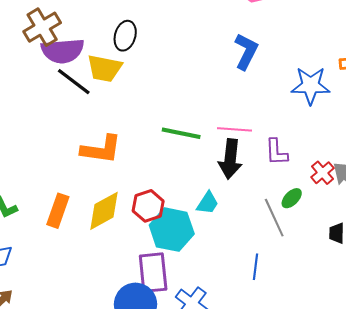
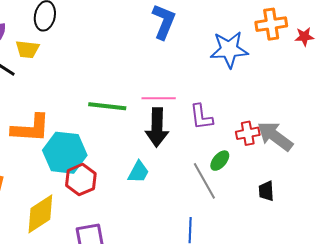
yellow trapezoid: (105, 68) -> (27, 49), size x0.7
red cross: (323, 173) -> (248, 133), turned 35
yellow diamond: (104, 211) -> (40, 214), moved
cyan hexagon: (172, 230) -> (65, 153), moved

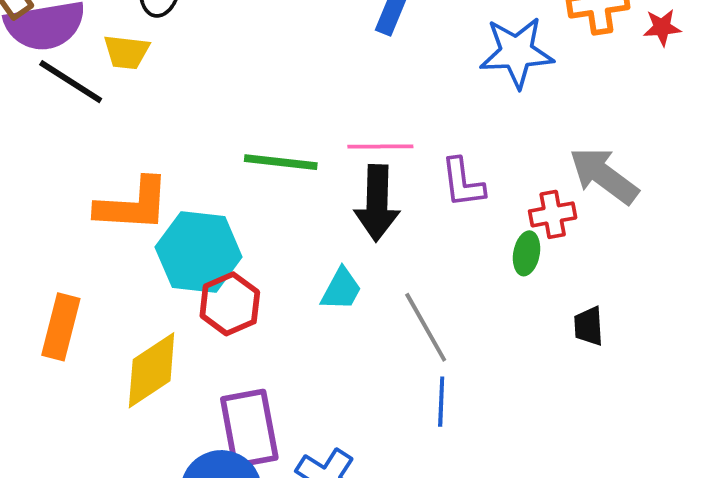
gray arrow: (275, 136) -> (604, 175), moved
green ellipse: (220, 161) -> (527, 253), moved, turned -30
gray line: (204, 181) -> (426, 327), moved

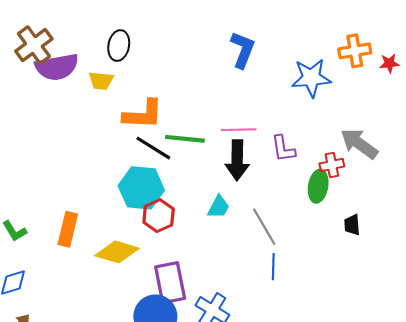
black line: (71, 82) -> (153, 148), moved
orange L-shape: (133, 205) -> (143, 114), moved
green ellipse: (527, 253) -> (318, 186), size x1.4
yellow diamond: (152, 370) -> (117, 252), turned 51

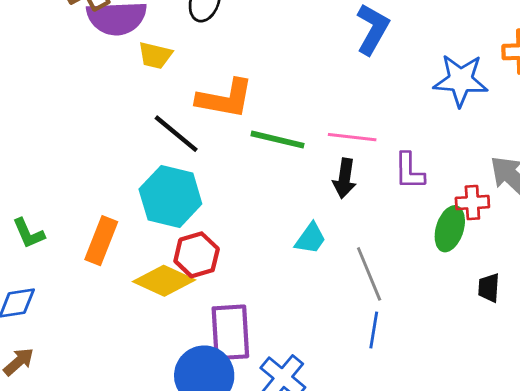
yellow trapezoid: (101, 81) -> (155, 55), moved
black line: (153, 148) -> (176, 134), moved
black arrow: (237, 160) -> (345, 178), size x0.7
cyan hexagon: (141, 188) -> (170, 196), moved
red hexagon: (159, 216) -> (197, 255), moved

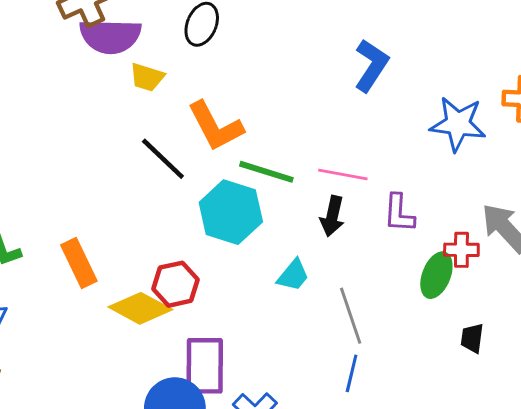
orange L-shape: (225, 99) -> (215, 126), turned 48
cyan hexagon: (170, 196) -> (231, 212), moved
orange rectangle: (101, 241) -> (79, 263), turned -51

